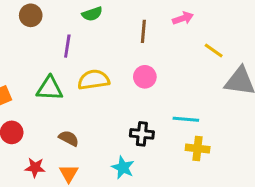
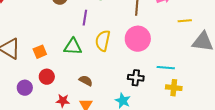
yellow line: (214, 50) -> (185, 21), turned -40
pink circle: (145, 77) -> (138, 39), size x1.6
yellow semicircle: (94, 80) -> (103, 41), turned -70

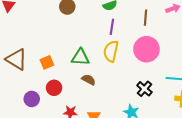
purple line: (85, 18) -> (112, 27), moved
black cross: (136, 78) -> (144, 89), turned 35
brown semicircle: (86, 81) -> (89, 80), moved

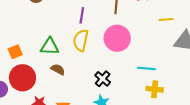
red circle: (54, 88) -> (22, 78), size x1.6
black cross: (144, 89) -> (103, 79), moved

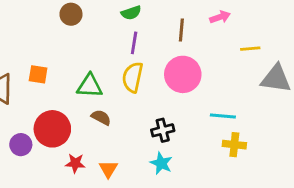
orange square: (15, 52) -> (38, 74), moved, turned 32
black cross: (103, 79) -> (163, 130), turned 35

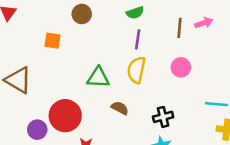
pink arrow: (220, 17) -> (204, 23), moved
orange square: (38, 74) -> (52, 41), moved
pink circle: (183, 74) -> (181, 67), size x0.6
brown semicircle: (101, 117) -> (120, 108), moved

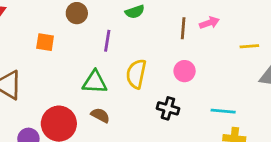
purple line: (138, 39) -> (107, 41), moved
brown semicircle: (120, 108) -> (100, 115), moved
black cross: (163, 117) -> (168, 108), moved, turned 30

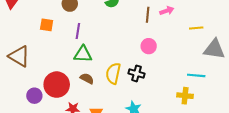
purple line: (107, 41) -> (78, 31), moved
yellow semicircle: (136, 74) -> (113, 73), moved
cyan line: (223, 111) -> (196, 75), moved

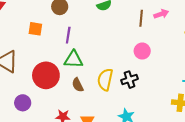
black cross: (137, 73) -> (129, 80), turned -35
brown semicircle: (87, 78) -> (78, 85), turned -144
red circle: (57, 85) -> (46, 75), moved

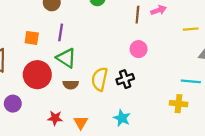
orange square: (35, 29) -> (32, 38), moved
green triangle: (73, 59) -> (66, 58), turned 30
brown semicircle: (78, 85) -> (71, 85), turned -64

